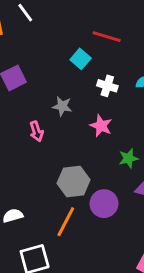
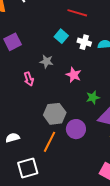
cyan square: (81, 59) -> (61, 36), moved
white cross: (107, 86) -> (84, 42), moved

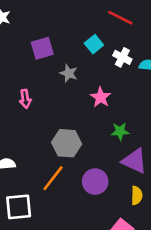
purple square: (13, 42) -> (42, 48), moved
pink arrow: (29, 79) -> (25, 99), moved
purple circle: (76, 129) -> (95, 182), moved

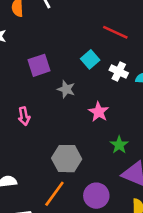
green star: (120, 131) -> (119, 145), turned -30

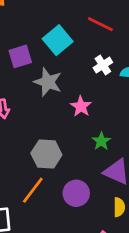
cyan square: (90, 59) -> (58, 40), moved, size x1.5
white cross: (119, 72) -> (103, 65), turned 30
gray star: (66, 89) -> (48, 82), size x1.5

